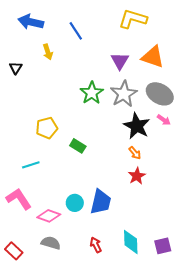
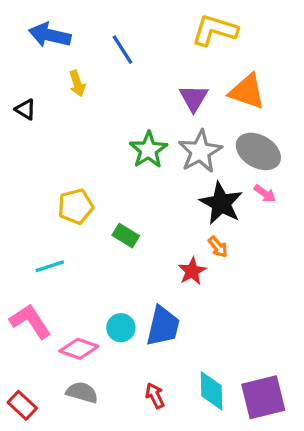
black triangle: (16, 68) -> (25, 109), turned -32
red star: (137, 176) -> (192, 271), moved
purple square: (163, 246) -> (263, 397), size x1.6

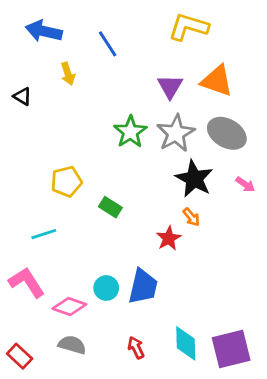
pink arrow: (265, 194) -> (245, 184), moved

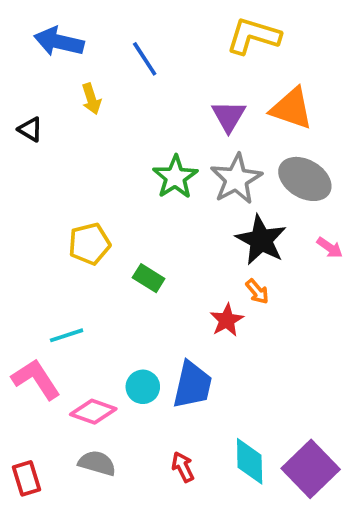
cyan line: (44, 234) -> (67, 335), moved
purple square: (231, 349) -> (311, 469), turned -30
red rectangle: (20, 356) -> (26, 478), turned 30

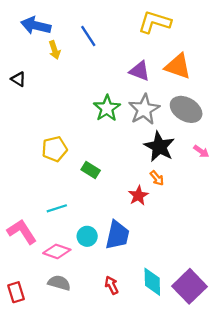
yellow arrow: (91, 99) -> (55, 50), moved
purple triangle: (229, 116) -> (139, 71), turned -40
cyan line: (67, 335) -> (57, 208), moved

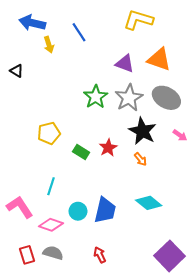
red star: (138, 196) -> (108, 148), moved
cyan line: (57, 208) -> (51, 186), turned -54
cyan diamond: (152, 282) -> (149, 203), moved, turned -50
red rectangle: (16, 292) -> (27, 255), moved

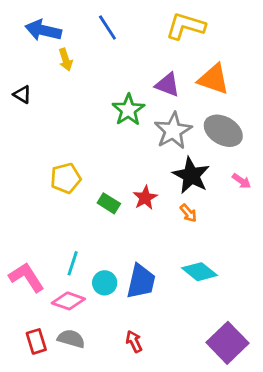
blue line: (79, 32) -> (107, 27), moved
green star: (96, 97) -> (128, 110), moved
cyan line: (51, 186) -> (73, 263), moved

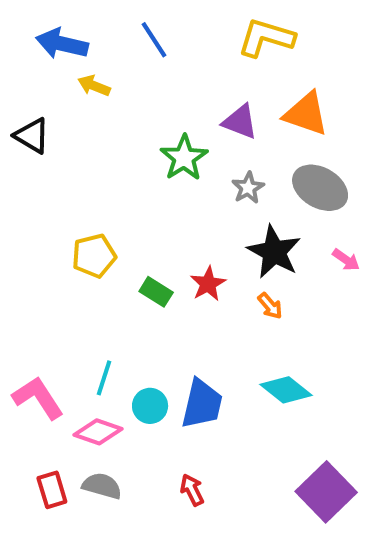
yellow arrow: (66, 60) -> (94, 86), turned 130
black triangle: (22, 94) -> (32, 136), size x1.4
gray star: (173, 131) -> (248, 188), size x0.6

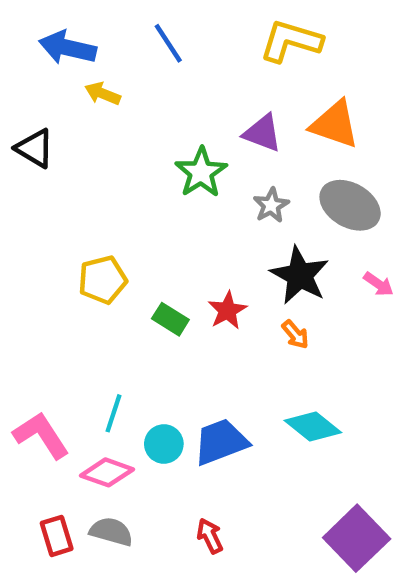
blue trapezoid: (202, 404) -> (221, 442), turned -124

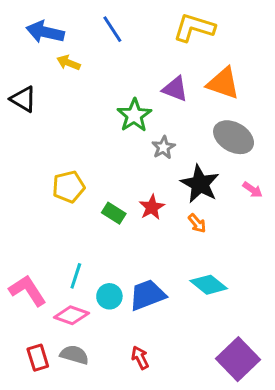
gray star: (271, 205) -> (163, 147), moved

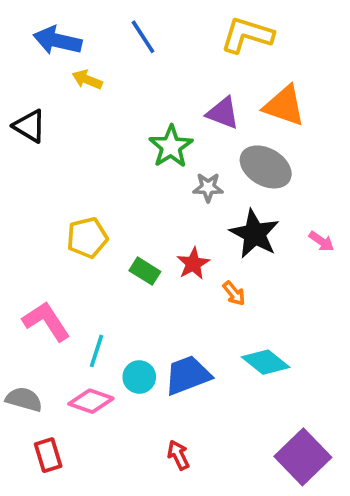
gray ellipse: (234, 137) -> (266, 167), moved
gray star: (163, 147) -> (208, 187), turned 30
orange arrow: (197, 223) -> (234, 293), moved
pink L-shape: (28, 291) -> (46, 321), moved
gray semicircle: (74, 355) -> (24, 399), moved

